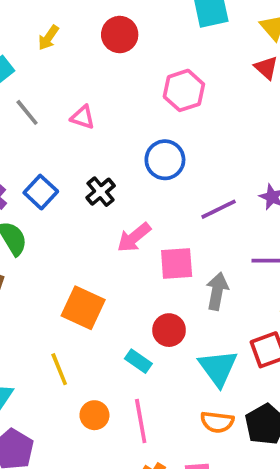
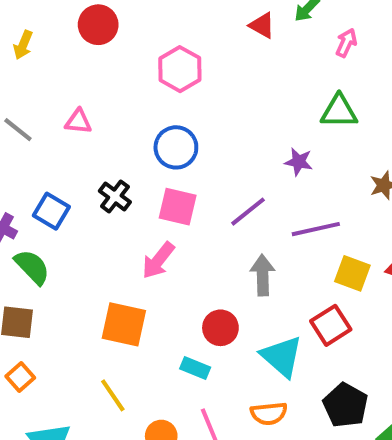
purple line: (219, 209) -> (248, 212), moved
pink arrow: (134, 237) -> (158, 260), moved
pink square: (177, 263) -> (178, 207), moved, turned 30
orange semicircle: (217, 422) -> (269, 413), moved

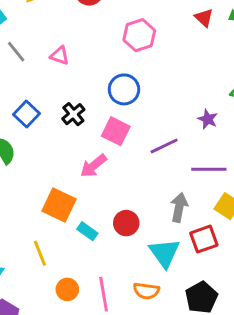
gray arrow: (263, 275) -> (179, 207), moved
cyan rectangle: (195, 368) -> (87, 231), moved

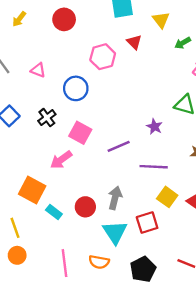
red triangle: (204, 18) -> (134, 42), moved
blue circle: (124, 89) -> (76, 88), moved
gray arrow: (179, 207) -> (115, 198), moved
orange circle: (67, 289) -> (17, 255), moved

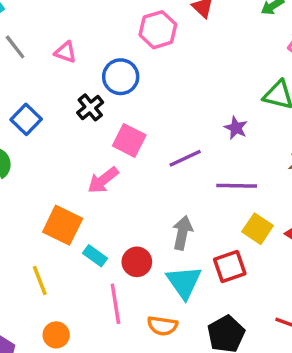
black cross: (47, 118) -> (90, 107), moved
red circle: (85, 207) -> (137, 262), moved
orange circle: (17, 255) -> (56, 335), moved
pink line: (65, 263) -> (115, 304), moved

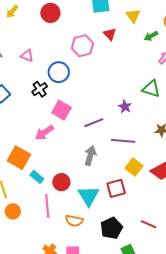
gray arrow: (182, 233) -> (90, 156), moved
orange circle: (56, 335) -> (13, 211), moved

